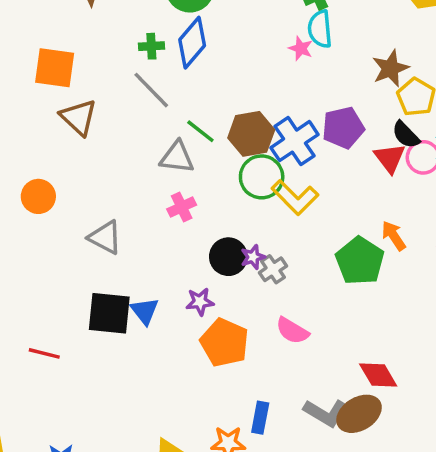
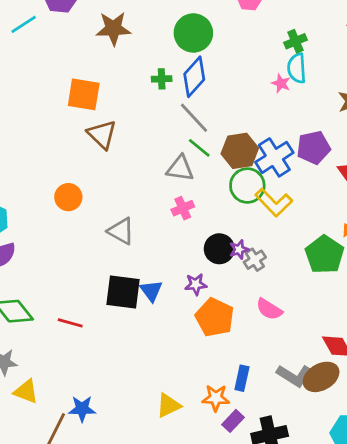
gray line: (151, 90) -> (194, 118), moved

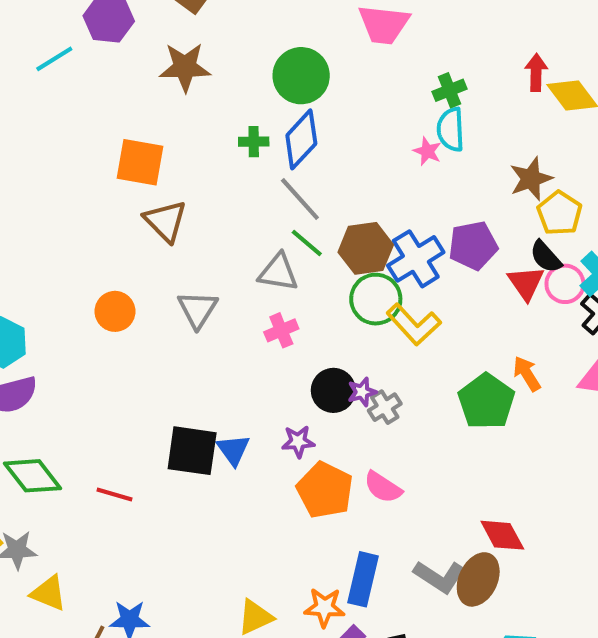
gray triangle: (121, 231) -> (198, 309), moved, turned 32
pink semicircle: (269, 309) -> (383, 487), moved
brown ellipse: (321, 377) -> (478, 579), turned -36
blue rectangle: (242, 378) -> (363, 579), size x1.4

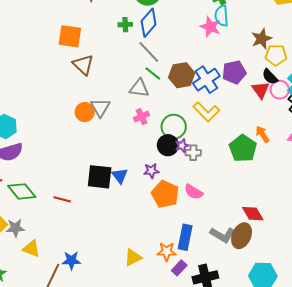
pink star: (427, 151) -> (210, 27), size x1.5
yellow pentagon: (559, 213) -> (276, 55), turned -30
green circle: (376, 299) -> (174, 127), moved
orange circle: (115, 311) -> (85, 112), moved
gray cross: (385, 407) -> (193, 153), turned 35

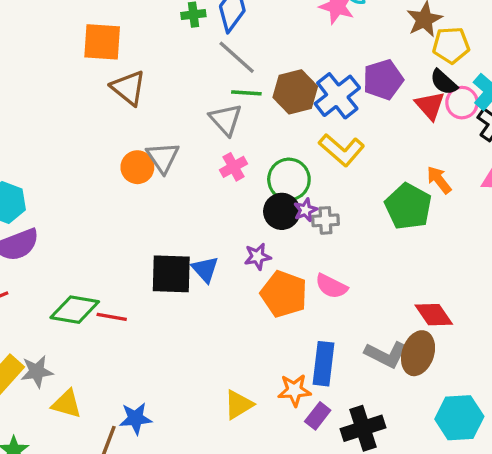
green line: (153, 73) -> (246, 93), turned -30
gray triangle: (139, 88) -> (226, 120), turned 45
green diamond: (22, 191) -> (75, 310), moved, turned -36

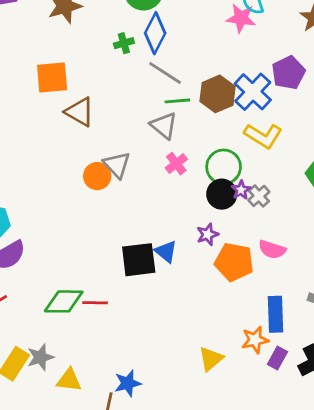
gray cross: (325, 220) -> (259, 196), turned -30

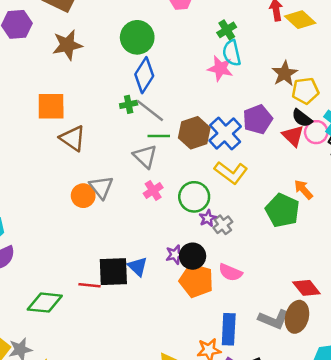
green cross: (124, 43) -> (129, 104), moved
black circle: (222, 194) -> (193, 256), moved
red line: (95, 303) -> (89, 285), moved

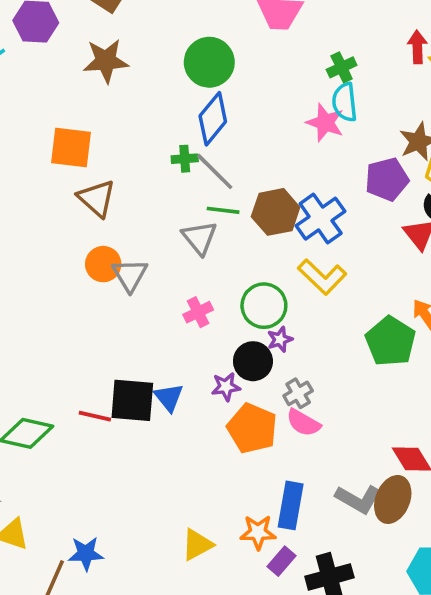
purple pentagon: (258, 119) -> (387, 179), moved
pink cross: (153, 191) -> (198, 312), moved
orange circle: (83, 196) -> (103, 264), moved
gray cross: (223, 225) -> (298, 393), moved
black circle: (193, 256) -> (253, 361), moved

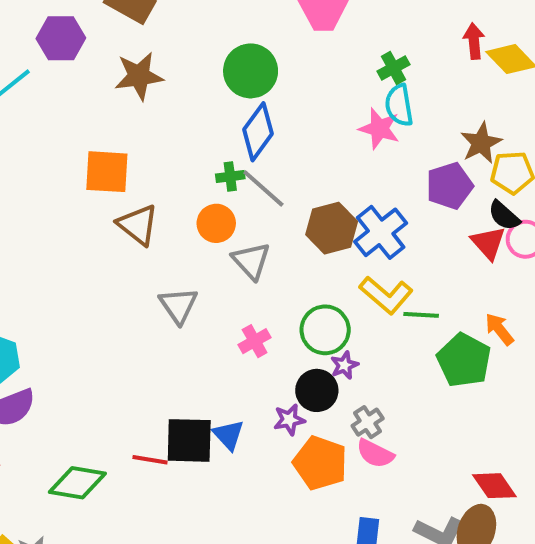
green line: (223, 210) -> (421, 315), moved
orange circle: (103, 264) -> (216, 223), moved

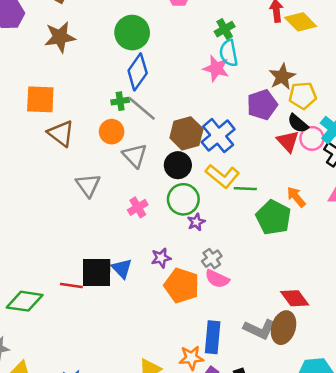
black circle: (317, 390) -> (178, 165), moved

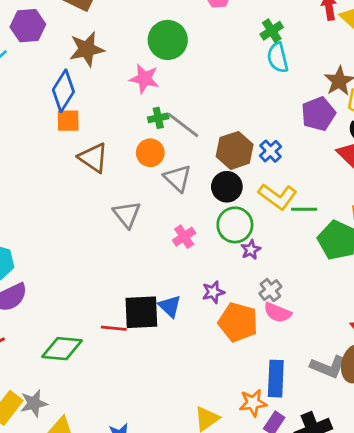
pink star: (216, 68) -> (144, 79), moved
blue diamond: (138, 72) -> (63, 91), moved
orange square: (40, 99) -> (68, 121), size x0.7
blue cross: (218, 136) -> (270, 151), size x0.6

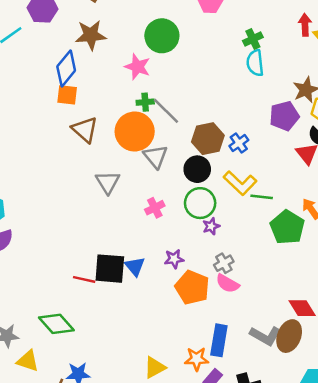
orange circle: (150, 153) -> (135, 131), size x1.6
green diamond: (62, 349) -> (56, 324), moved, turned 36

